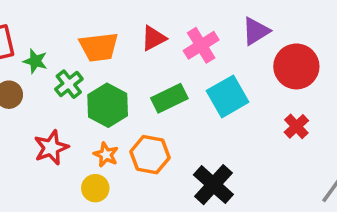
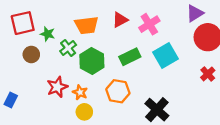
purple triangle: (256, 31) -> (195, 13), moved
orange star: (106, 155) -> (80, 92), moved

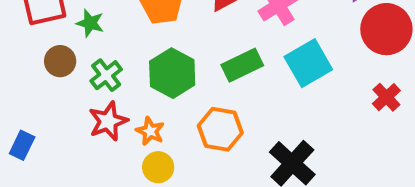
green cross: (68, 48) -> (106, 75), moved

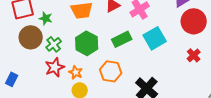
brown circle: (60, 61) -> (31, 37), size x1.5

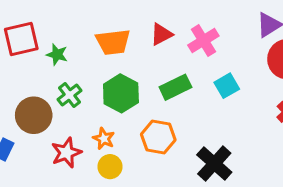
brown circle: (31, 37) -> (34, 115), moved
cyan square: (155, 38) -> (227, 86), size x0.7
red star: (55, 67) -> (66, 153), moved

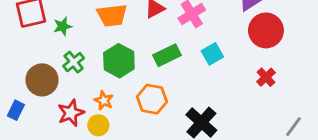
green star: (57, 55) -> (63, 26), turned -30
yellow circle: (110, 167) -> (98, 125), moved

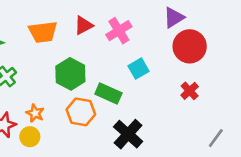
green rectangle: (167, 55) -> (108, 93), moved, turned 50
green hexagon: (119, 61) -> (70, 74), moved

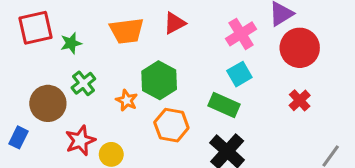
pink cross: (119, 31) -> (241, 34), moved
green rectangle: (108, 93) -> (224, 105), moved
orange star: (35, 113) -> (127, 100), moved

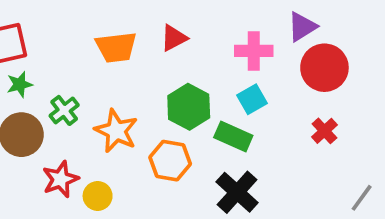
pink cross: (241, 34) -> (254, 51), turned 32
green star: (71, 43) -> (20, 84), moved
green hexagon: (159, 80) -> (189, 107), moved
orange star: (127, 100) -> (116, 131), size x1.6

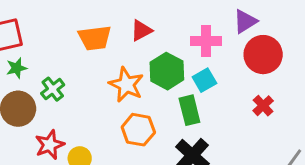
green hexagon: (189, 107) -> (167, 71), moved
orange star: (116, 131) -> (126, 85), moved
green rectangle: (233, 136) -> (189, 110), turned 52

